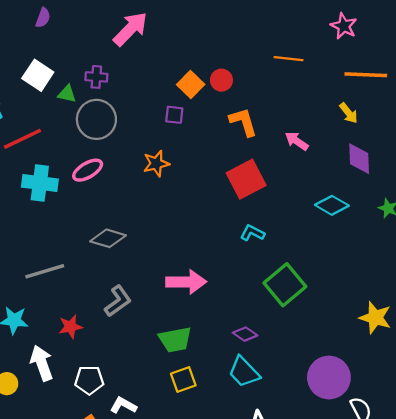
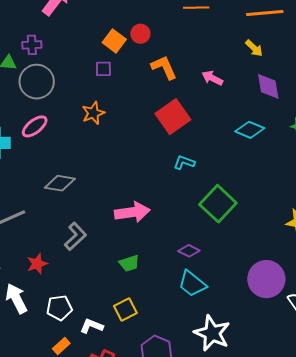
green trapezoid: (175, 340) -> (129, 263), size x0.7
yellow square: (183, 380) -> (125, 309), moved

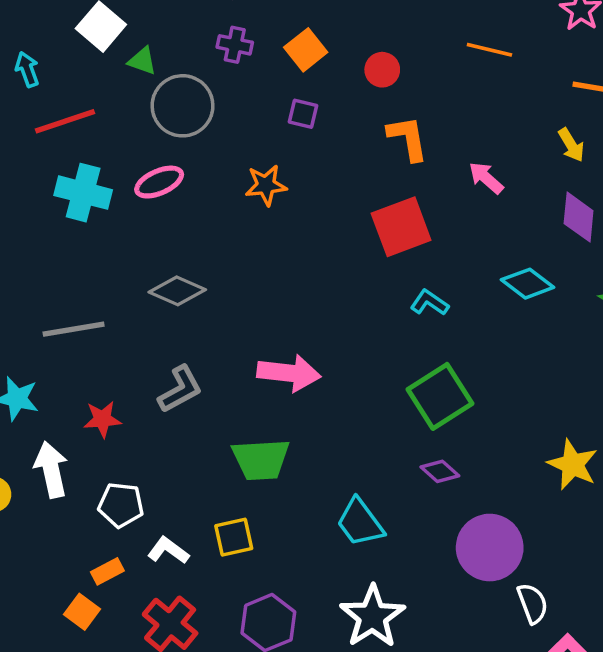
orange square: (114, 41) -> (306, 50), moved
purple cross: (32, 45) -> (235, 45), moved
cyan L-shape: (184, 162) -> (429, 303), moved
purple diamond: (189, 251) -> (440, 471), moved
green trapezoid: (129, 263) -> (261, 459), size x1.6

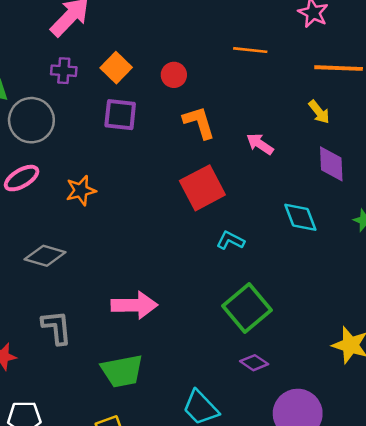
purple square: (303, 114) -> (120, 115), size x1.5
orange star: (266, 185) -> (81, 190), moved
cyan diamond: (528, 284) -> (300, 217), turned 39
gray L-shape: (180, 389) -> (57, 327), turned -60

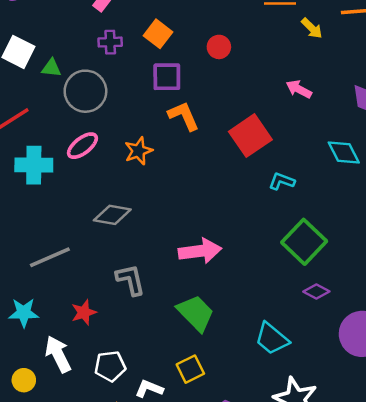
red circle: (174, 75) -> (219, 47), moved
yellow arrow: (319, 112) -> (312, 28), moved
orange L-shape: (199, 122) -> (184, 116), moved
green trapezoid: (122, 371) -> (196, 313), turned -117

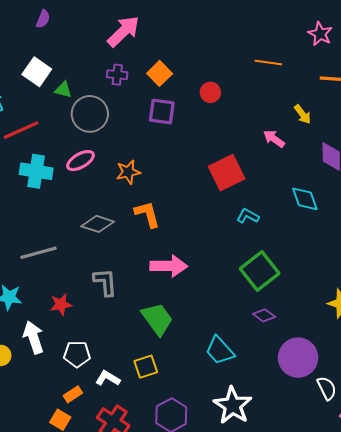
yellow arrow: (312, 28) -> (302, 114), moved
orange L-shape: (184, 116) -> (147, 214), moved

